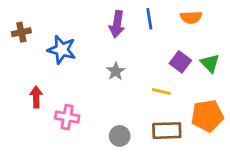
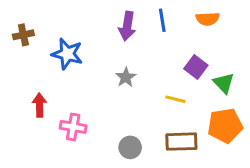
green triangle: (210, 63) -> (224, 83), moved

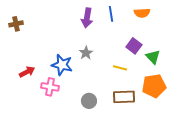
blue star: (67, 54) -> (62, 65), moved
red arrow: (39, 105) -> (27, 72), turned 63

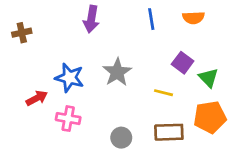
purple arrow: (87, 18) -> (91, 19), moved
gray star: (86, 53) -> (117, 72), size x1.5
blue star: (62, 65) -> (69, 78), moved

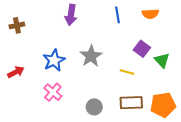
blue star: (69, 78) -> (54, 60), turned 30
red arrow: (37, 98) -> (16, 72), moved
orange pentagon: (210, 117) -> (163, 105), moved
pink cross: (68, 119) -> (53, 92), turned 30

